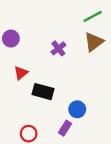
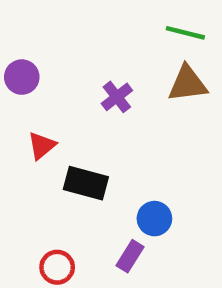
green line: (93, 16) -> (185, 33), turned 42
brown triangle: (94, 42) -> (188, 84), turned 30

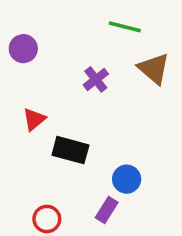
green line: (185, 33) -> (125, 27), moved
purple circle: (22, 77) -> (23, 49), moved
brown triangle: (188, 84) -> (154, 69), turned 48

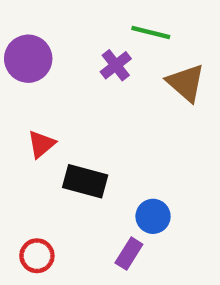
purple circle: (23, 49) -> (28, 59), size x1.4
purple cross: (96, 79) -> (116, 65), moved
red circle: (47, 219) -> (37, 256), moved

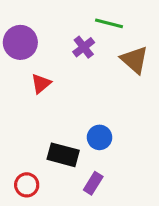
red triangle: (41, 144) -> (41, 84), moved
black rectangle: (85, 181) -> (63, 155), moved
blue circle: (153, 216) -> (100, 137), moved

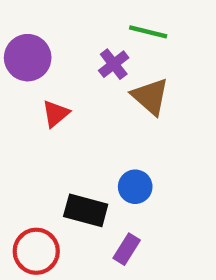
brown triangle: (134, 60) -> (150, 96), moved
red circle: (27, 185) -> (36, 251), size x1.4

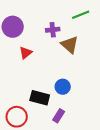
green line: (148, 32) -> (81, 15), moved, turned -36
purple cross: (114, 64) -> (53, 30), turned 32

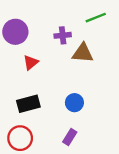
brown triangle: (70, 45) -> (83, 53), turned -36
black rectangle: (40, 98) -> (28, 104), moved, turned -30

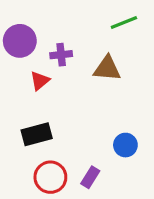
purple cross: (63, 35) -> (61, 55), moved
blue circle: (74, 103) -> (125, 145), moved
red circle: (20, 138) -> (50, 177), moved

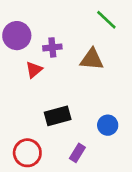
green line: (124, 23) -> (106, 20), turned 65
black rectangle: (37, 134) -> (58, 116), moved
red circle: (50, 177) -> (27, 153), moved

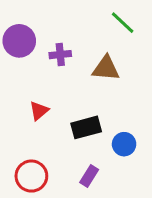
red triangle: (34, 70) -> (39, 111), moved
black rectangle: (58, 116) -> (86, 127), moved

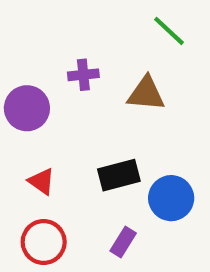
purple circle: (19, 41) -> (27, 108), moved
red triangle: (39, 111) -> (42, 181), moved, turned -45
blue circle: (124, 144) -> (171, 198), size x1.4

